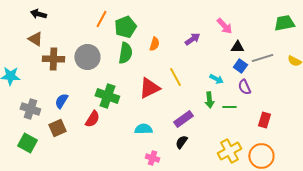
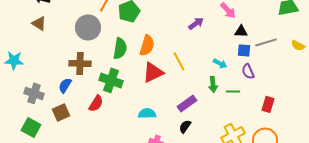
orange semicircle: (154, 44) -> (147, 45), moved, size x1.5
green semicircle: (125, 53) -> (120, 48), moved
gray circle: (87, 57) -> (88, 27), moved
brown cross: (53, 59) -> (80, 63), moved
blue square: (240, 66) -> (244, 50), turned -32

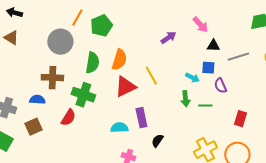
blue square: (244, 50) -> (208, 68), moved
blue semicircle: (65, 85) -> (37, 100), turned 63
purple rectangle: (187, 103) -> (141, 118), moved, turned -66

